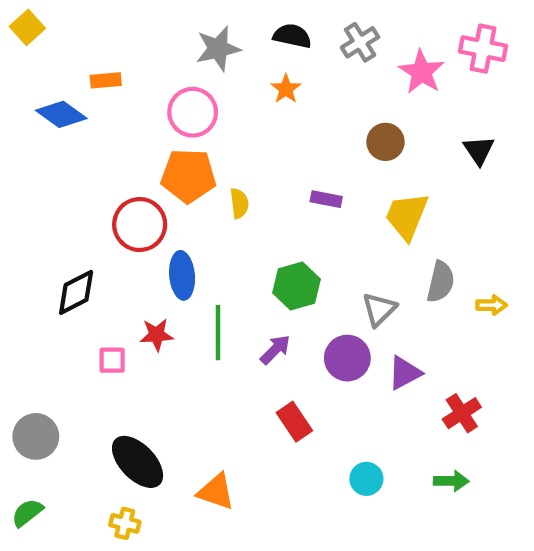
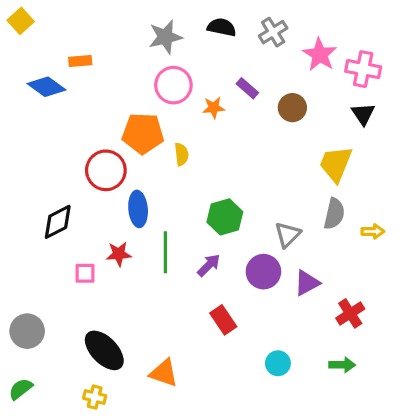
pink cross: (483, 49) -> (363, 69), moved
orange star: (286, 89) -> (214, 108), moved, turned 30
pink circle: (193, 112) -> (173, 85), moved
purple rectangle: (326, 199) -> (247, 88), moved, turned 30
yellow trapezoid: (407, 216) -> (336, 164), moved

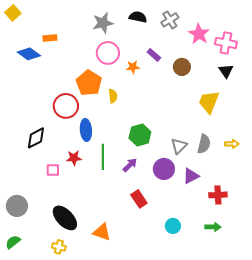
orange pentagon: (143, 133) -> (89, 83), turned 30
gray semicircle: (334, 214) -> (204, 144), moved
red cross: (350, 313) -> (218, 195), turned 30

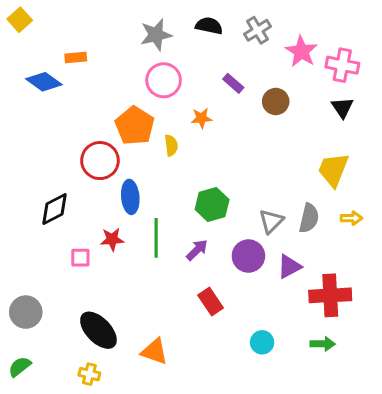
orange star: (133, 67) -> (201, 118), moved
yellow trapezoid: (209, 102) -> (333, 170), moved
red cross: (218, 195) -> (330, 295), size x1.5

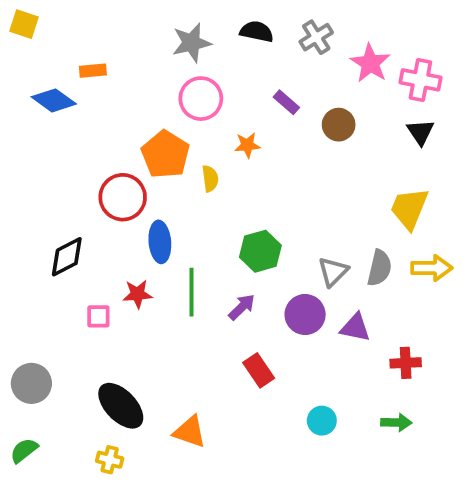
yellow square: (20, 20) -> (24, 24), turned -30
yellow arrow: (351, 218) -> (432, 268), size x1.5
purple triangle: (289, 267) -> (355, 328), turned 40
red cross: (330, 295) -> (406, 363), size x0.6

